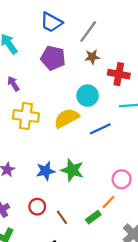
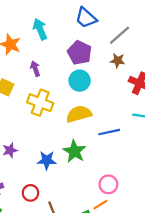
cyan circle: (88, 96) -> (80, 81), moved
green star: (72, 170) -> (74, 151), moved
pink circle: (122, 179) -> (108, 184), moved

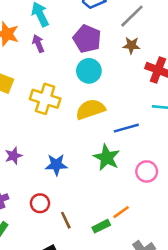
purple arrow: (35, 69) -> (38, 44), moved
green star: (74, 151) -> (107, 158), moved
pink circle: (108, 184) -> (147, 171), moved

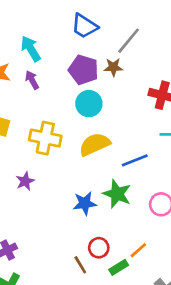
brown star: (131, 45) -> (113, 67), moved
purple star: (14, 156) -> (25, 181), moved
blue star: (56, 165) -> (85, 203), moved
red circle: (40, 203) -> (99, 248), moved

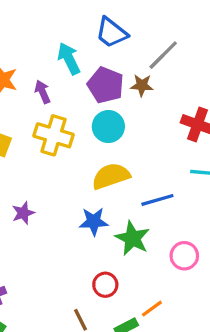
cyan arrow: (31, 49) -> (69, 59), moved
yellow cross: (45, 138) -> (54, 135), moved
blue star: (85, 203) -> (94, 221), moved
red circle: (99, 248) -> (105, 285), moved

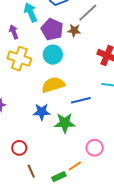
green star: (132, 238) -> (65, 123), turned -30
pink circle: (184, 256) -> (95, 148), moved
red circle: (105, 285) -> (19, 148), moved

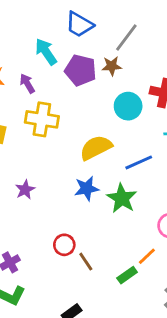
cyan circle: (53, 55) -> (128, 106), moved
green star: (65, 123) -> (122, 198), turned -30
brown line: (31, 171) -> (86, 262), moved

